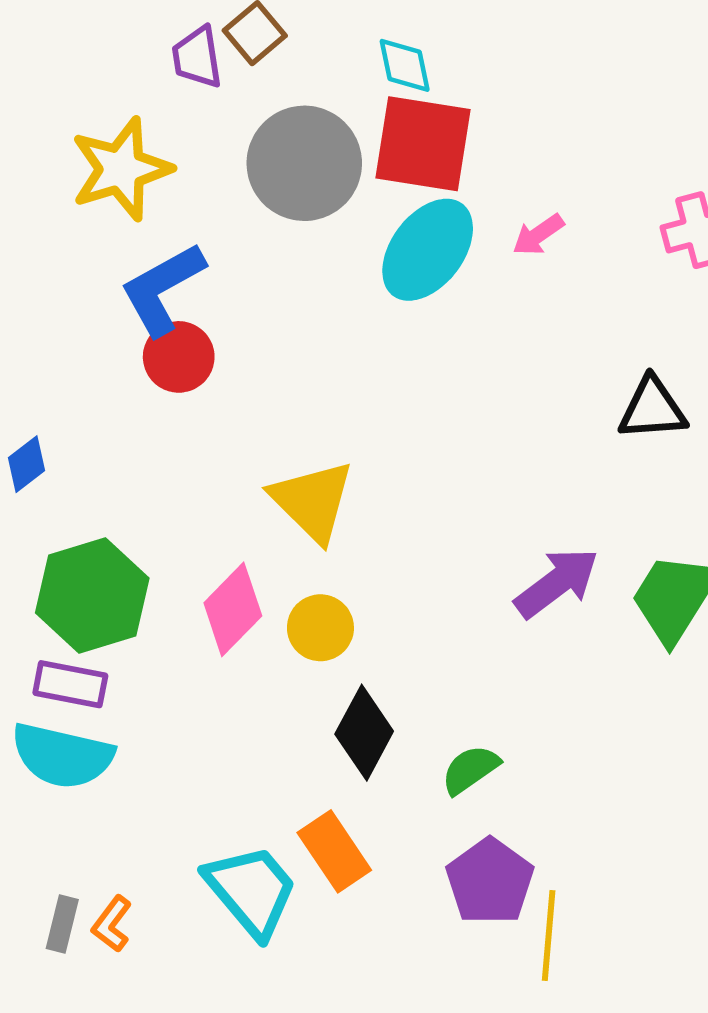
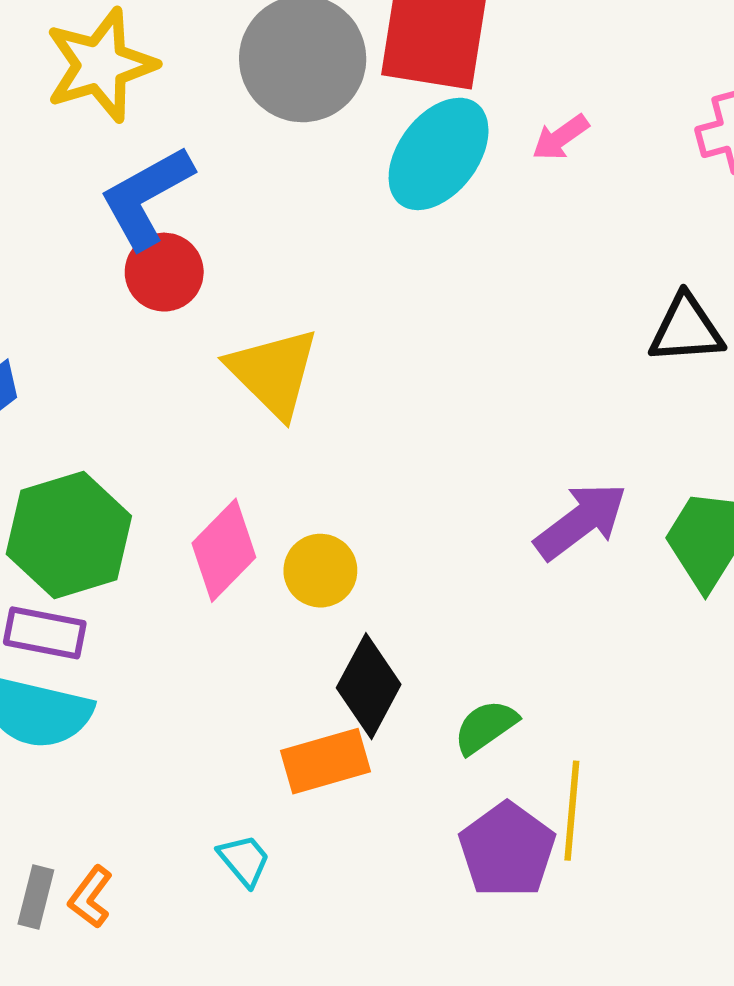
yellow triangle: (312, 501) -> (273, 372), moved
orange rectangle: (334, 851) -> (325, 761), moved, turned -72
cyan trapezoid: (251, 891) -> (244, 860), size x0.5
yellow line: (549, 935) -> (572, 811), moved

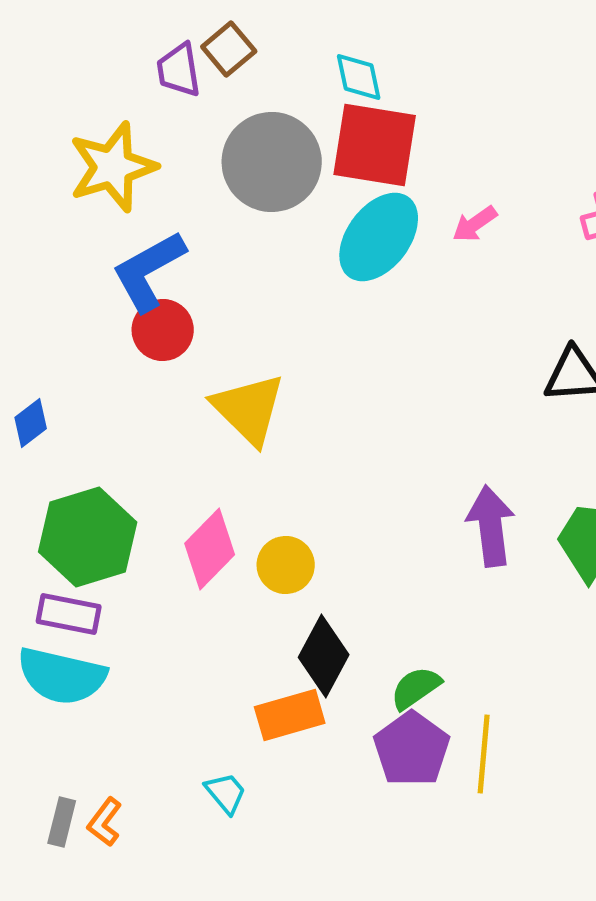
purple arrow: (581, 521) -> (491, 526), turned -60
purple pentagon: (507, 850) -> (412, 749), moved

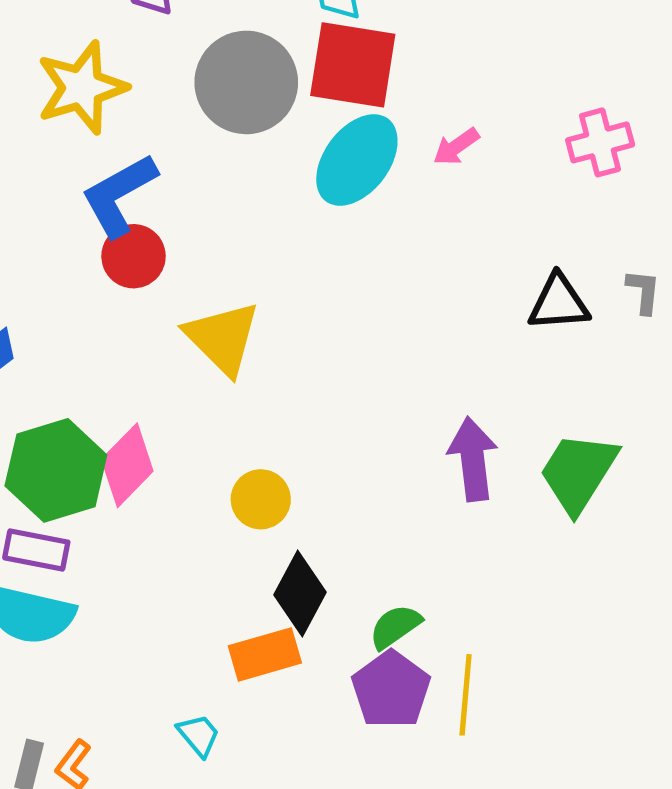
pink diamond: (210, 549) -> (127, 465), moved

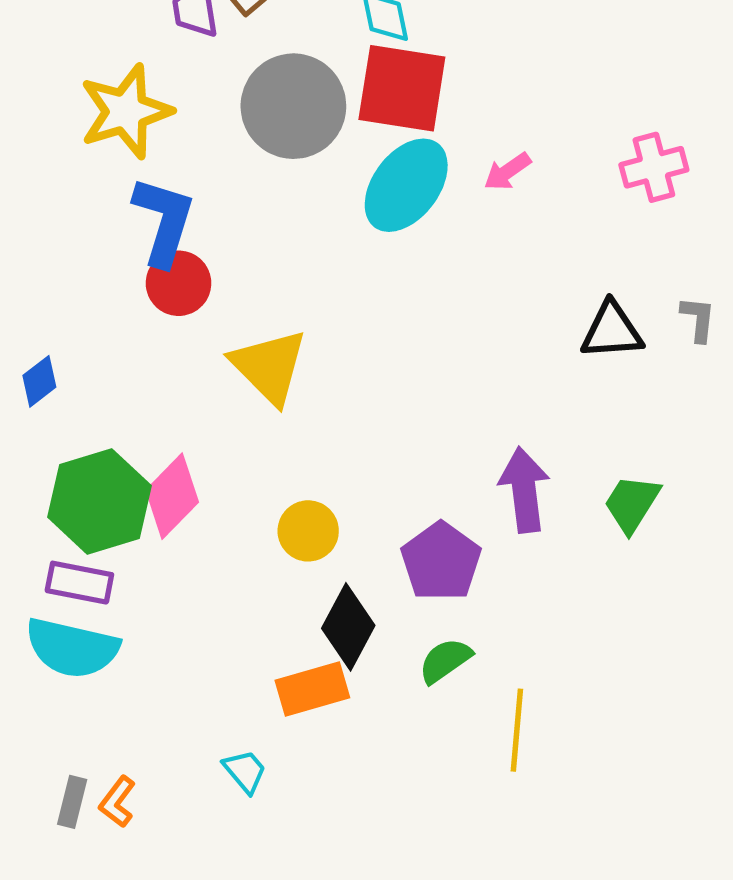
blue L-shape: (119, 195) -> (164, 221), turned 136
green trapezoid: (578, 472) -> (632, 504), size x0.7
purple pentagon: (391, 690) -> (441, 561), moved

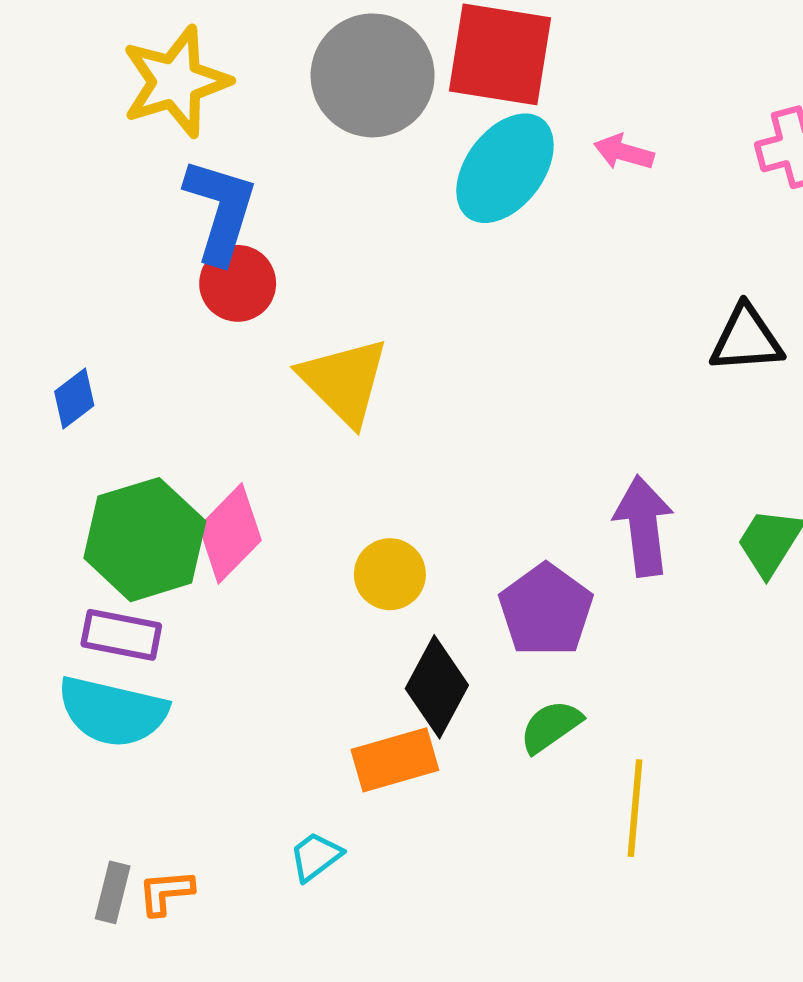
pink arrow: (507, 172) -> (624, 152), turned 51
cyan trapezoid: (245, 771) -> (316, 856), turned -87
orange L-shape: (117, 802) -> (166, 892), turned 48

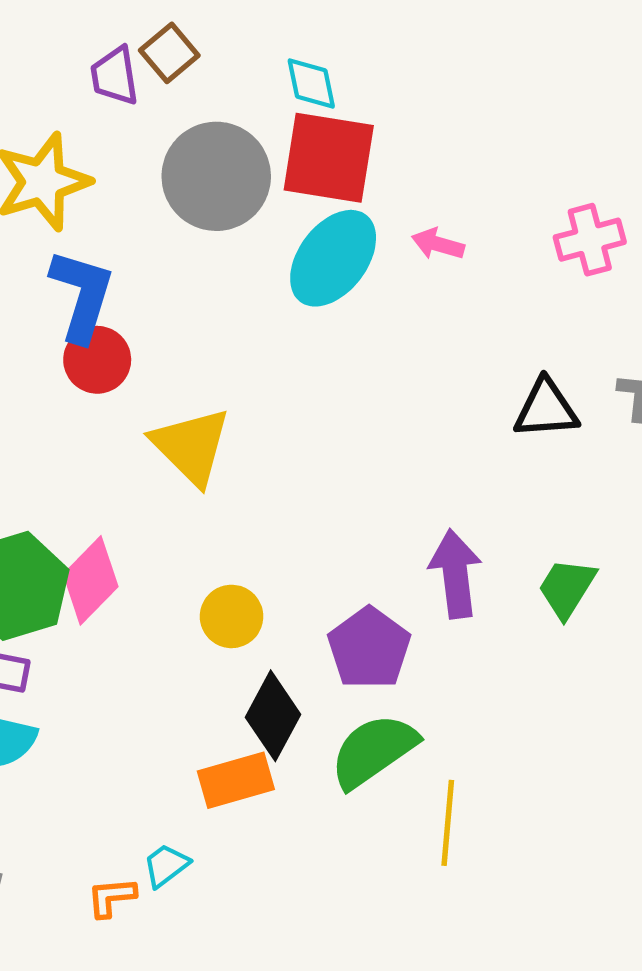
green semicircle: (551, 726) -> (373, 751), size x1.6
orange L-shape: (166, 892) -> (111, 897), moved

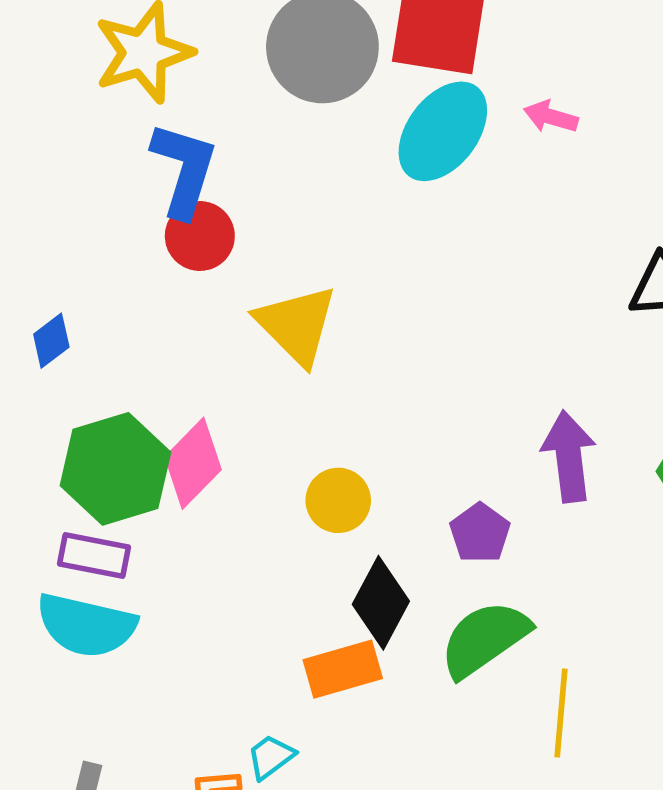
purple pentagon: (369, 648) -> (480, 533), size x0.7

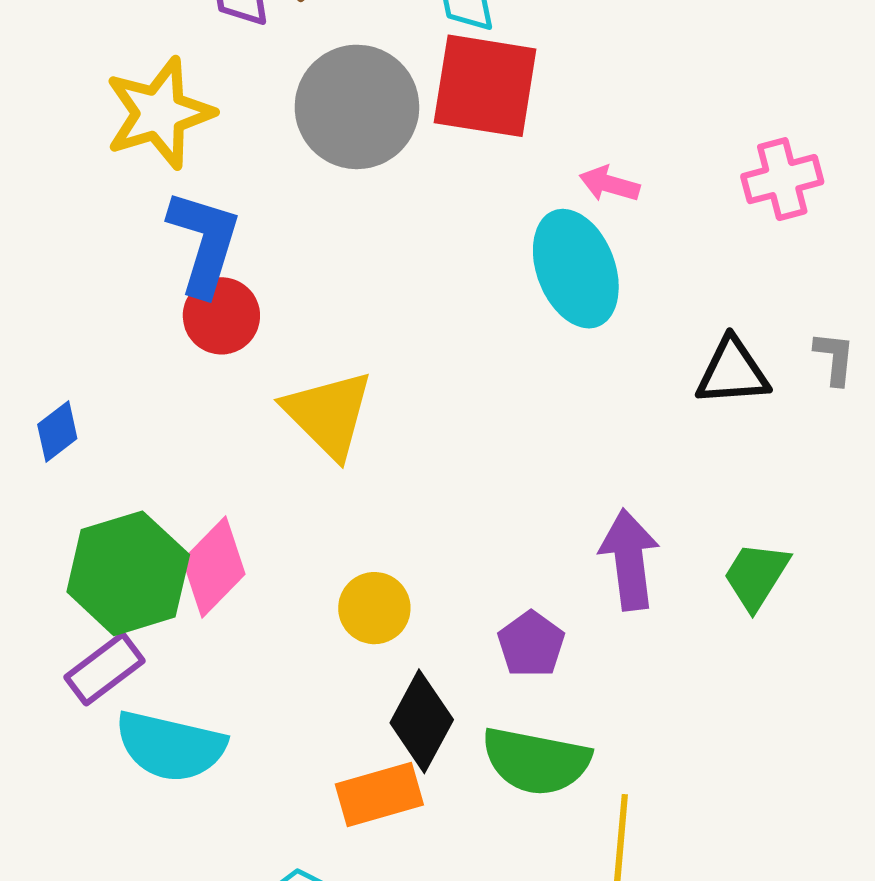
cyan ellipse: (443, 131) -> (576, 269), moved, turned -58
purple rectangle: (94, 556) -> (105, 669), turned -48
cyan semicircle: (86, 625) -> (170, 746), moved
green semicircle: (484, 639) -> (536, 761), turned -134

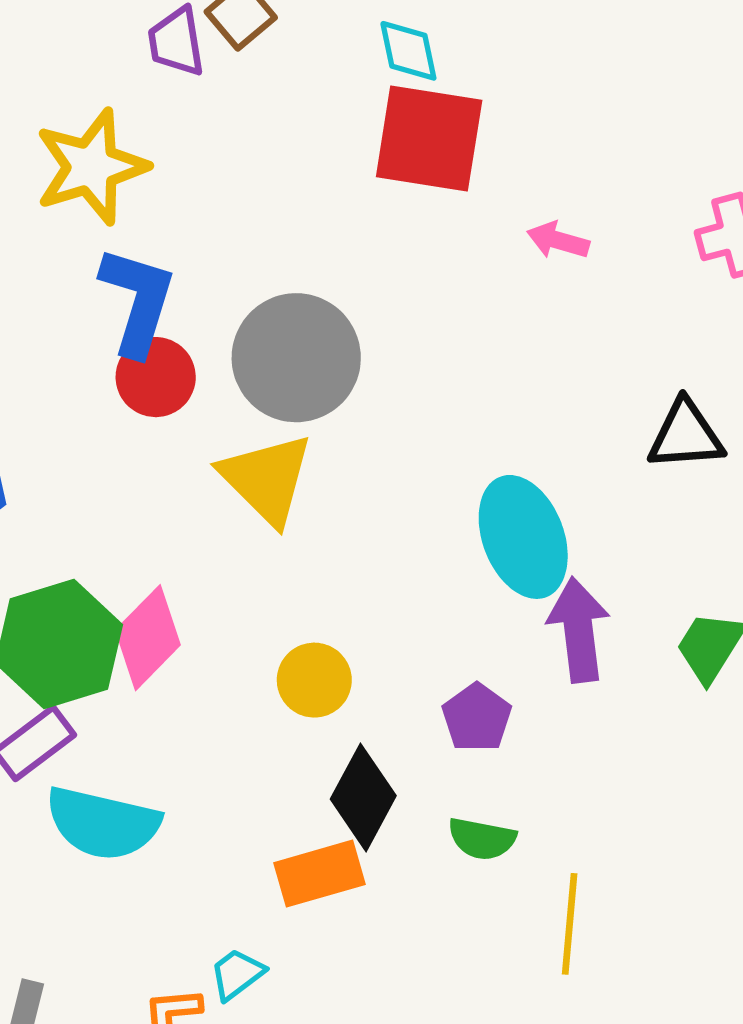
gray circle: (357, 107) -> (296, 358), moved
cyan ellipse: (576, 269) -> (523, 537), moved
green semicircle: (536, 761) -> (482, 839), size x0.6

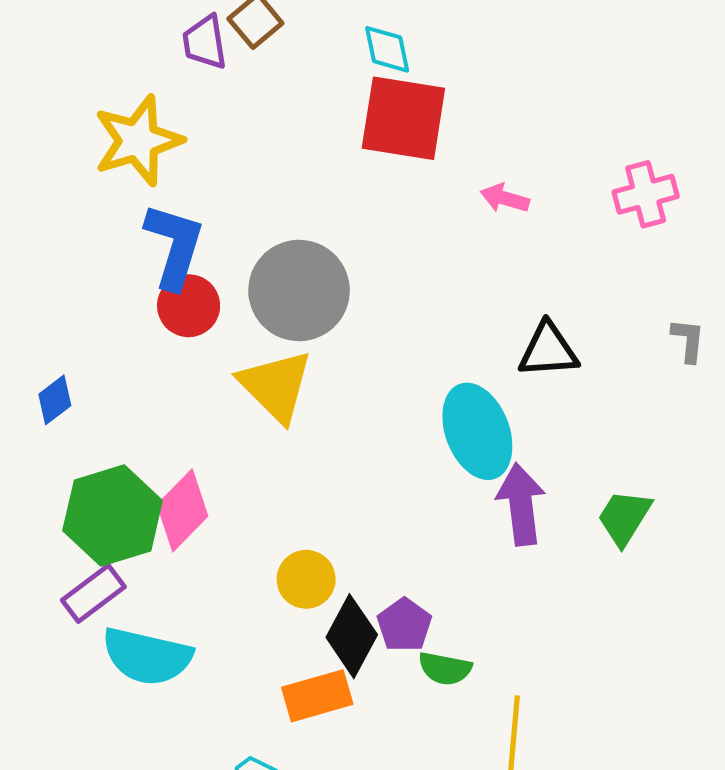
black triangle: (686, 435) -> (548, 350), moved
yellow circle: (314, 680) -> (306, 579), moved
purple pentagon: (477, 718) -> (404, 625), moved

